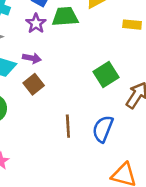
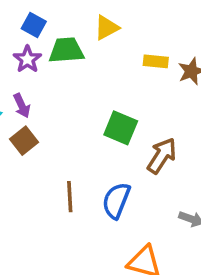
purple arrow: (32, 58) -> (22, 106), turned 54
green square: (106, 75) -> (121, 128), turned -35

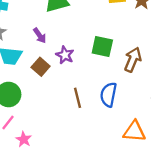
purple star: (27, 59) -> (65, 55), moved
purple arrow: (22, 106) -> (40, 36), moved

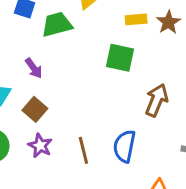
green square: (102, 46) -> (120, 58), moved
purple star: (65, 55) -> (40, 146), moved

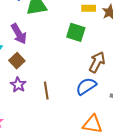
purple arrow: (34, 68) -> (19, 34), size x1.5
blue semicircle: (124, 146) -> (86, 86), moved, turned 40

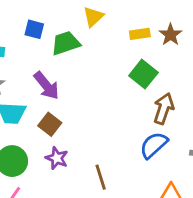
green square: (76, 32) -> (143, 74), moved, turned 30
brown line: (46, 91) -> (101, 177), moved

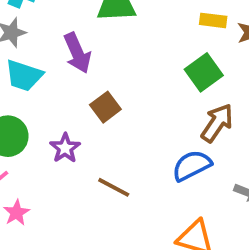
brown square: (50, 124) -> (105, 107), moved
brown line: (101, 177) -> (114, 187), turned -60

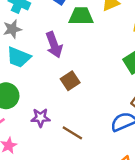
purple star: (65, 148) -> (40, 118), moved, turned 30

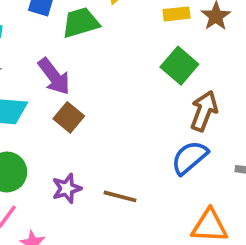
brown square: (70, 81) -> (69, 117), moved

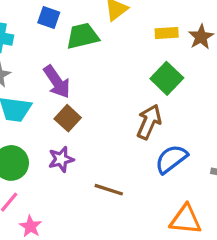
brown arrow: (204, 111) -> (149, 122), moved
purple star: (67, 188) -> (61, 159), moved

